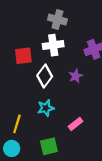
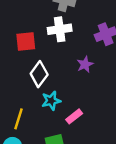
white diamond: (45, 76) -> (39, 74), moved
pink rectangle: (76, 124) -> (74, 116), moved

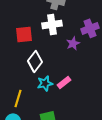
purple star: (85, 64) -> (73, 43), moved
pink rectangle: (74, 116) -> (64, 82), moved

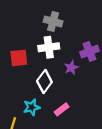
white diamond: (35, 61) -> (44, 82), moved
cyan star: (45, 83) -> (32, 107), moved

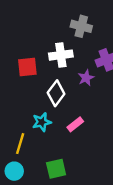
gray cross: (53, 21) -> (81, 26), moved

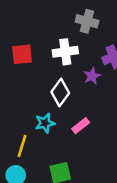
red square: (27, 67) -> (22, 54), moved

